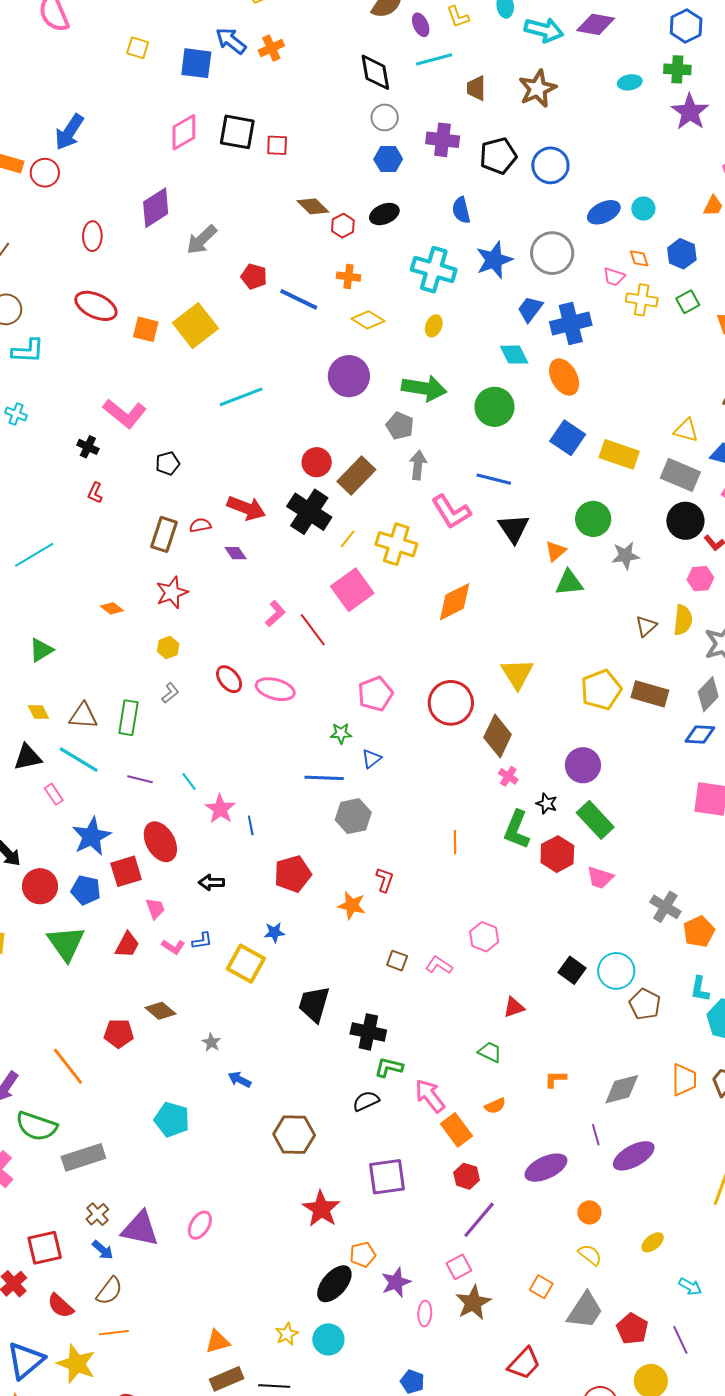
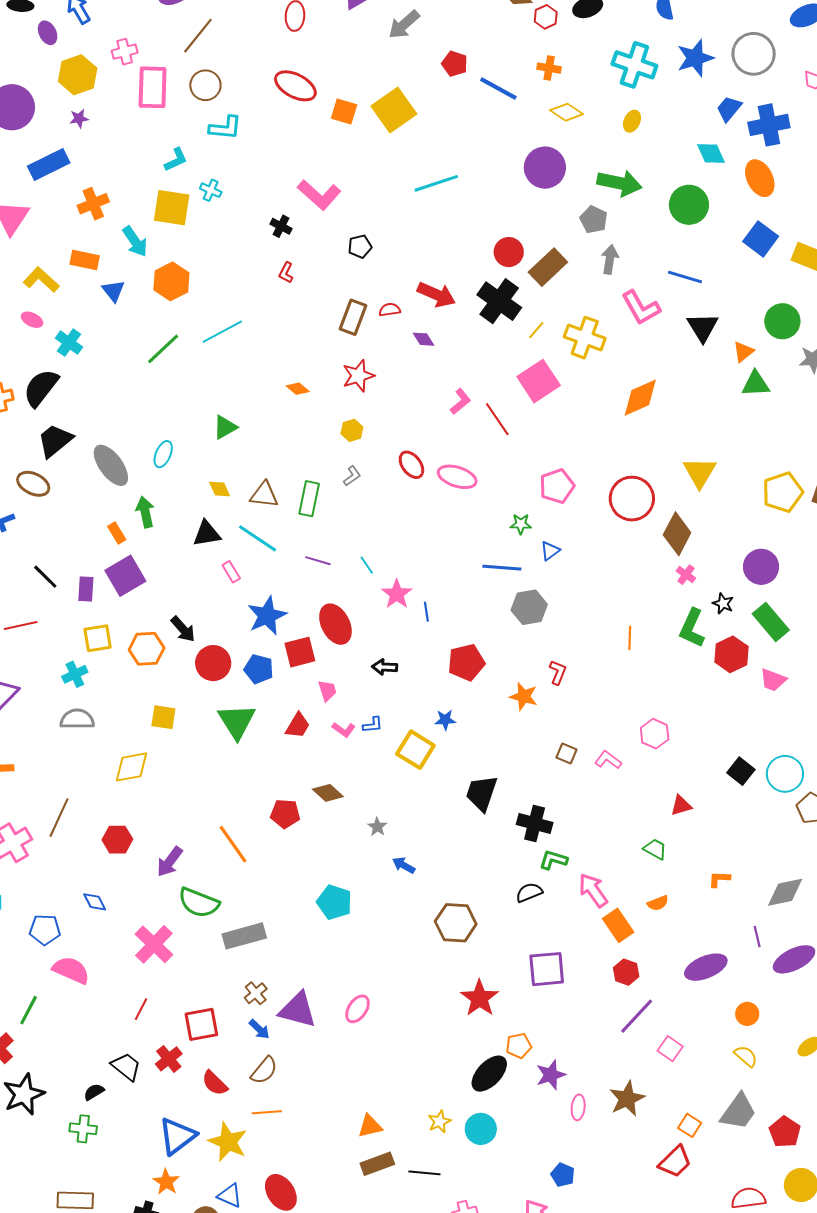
pink square: (459, 1267) -> (670, 1049), moved, turned -30
orange square: (541, 1287) -> (690, 1125), moved

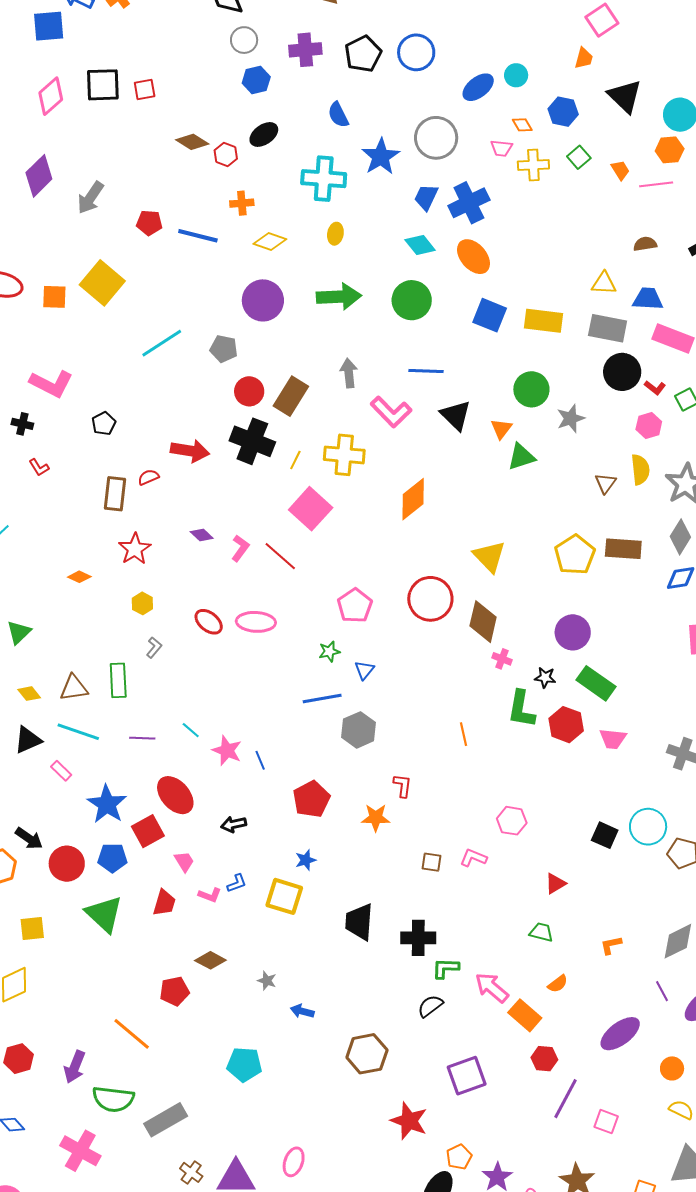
gray pentagon: (594, 220) -> (224, 349), moved
red L-shape: (286, 273) -> (39, 467), turned -45
purple diamond: (424, 339) -> (202, 535), moved

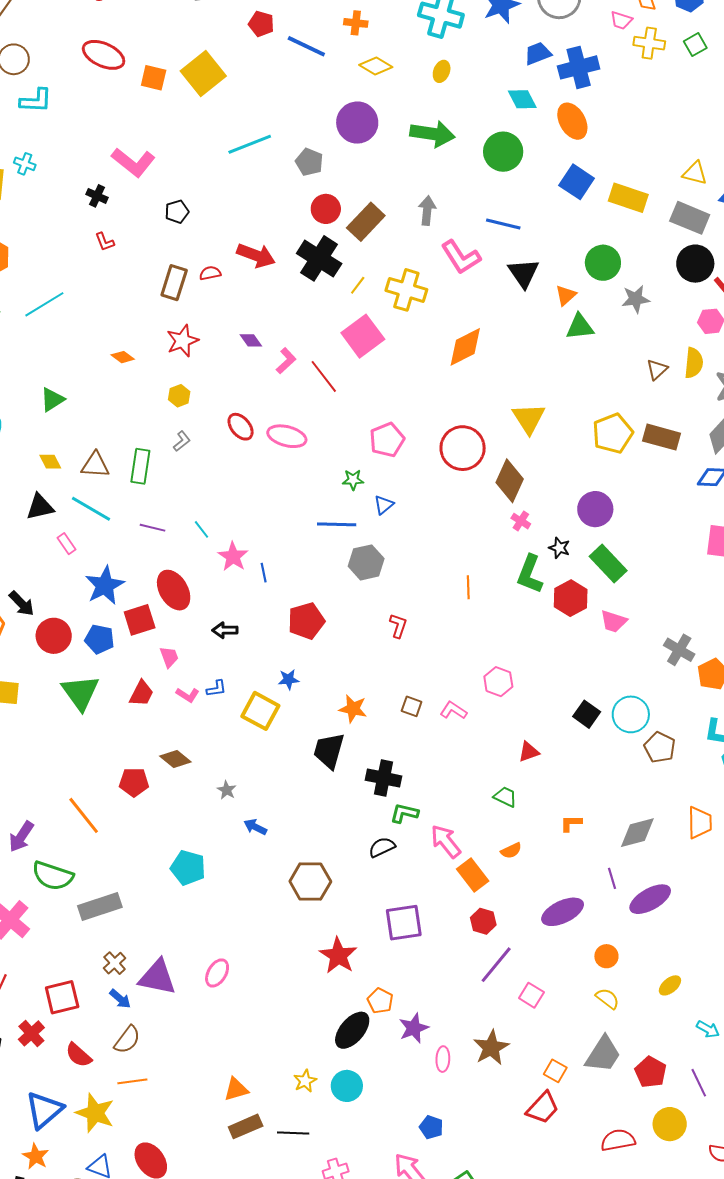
blue trapezoid: (426, 197) -> (538, 53), turned 32
orange star: (376, 818) -> (353, 709), moved
orange pentagon: (459, 1157) -> (380, 1001), turned -30

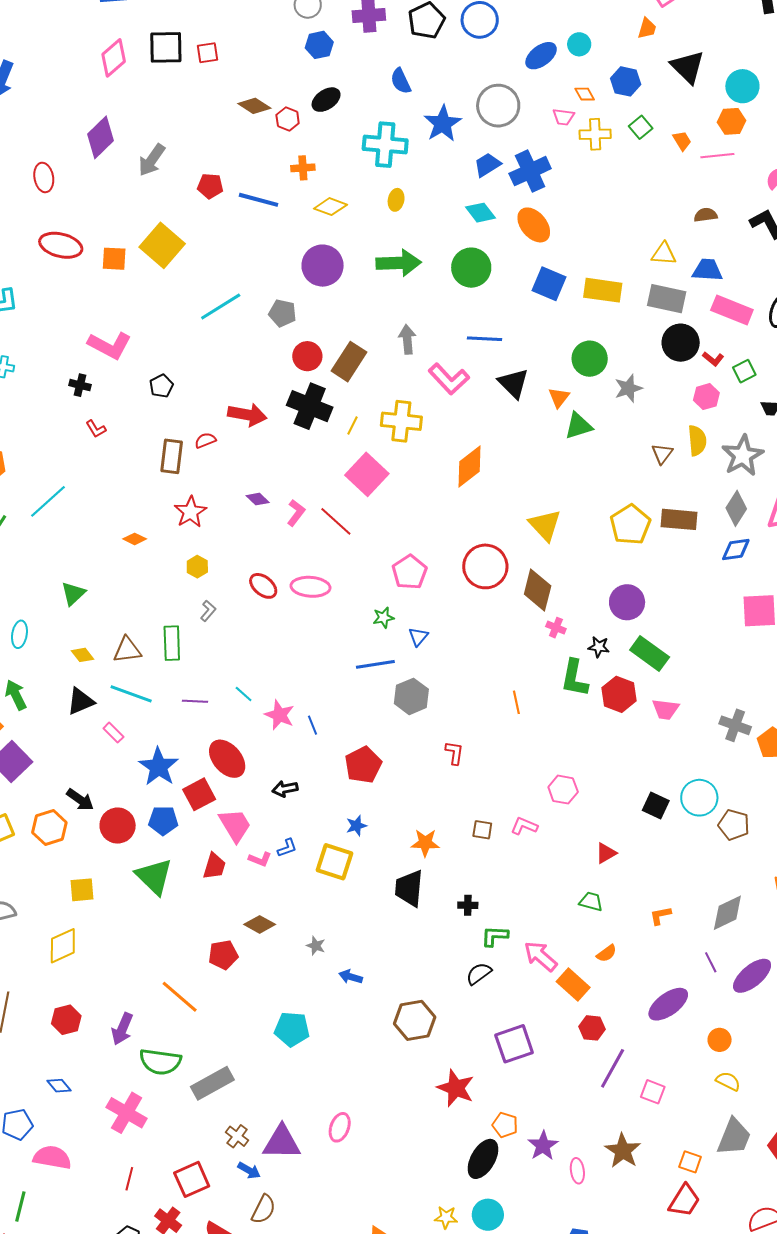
pink trapezoid: (169, 657) -> (235, 825), size x1.6
black cross: (384, 778) -> (468, 905), size x0.6
yellow star: (305, 1081) -> (446, 1217), turned -30

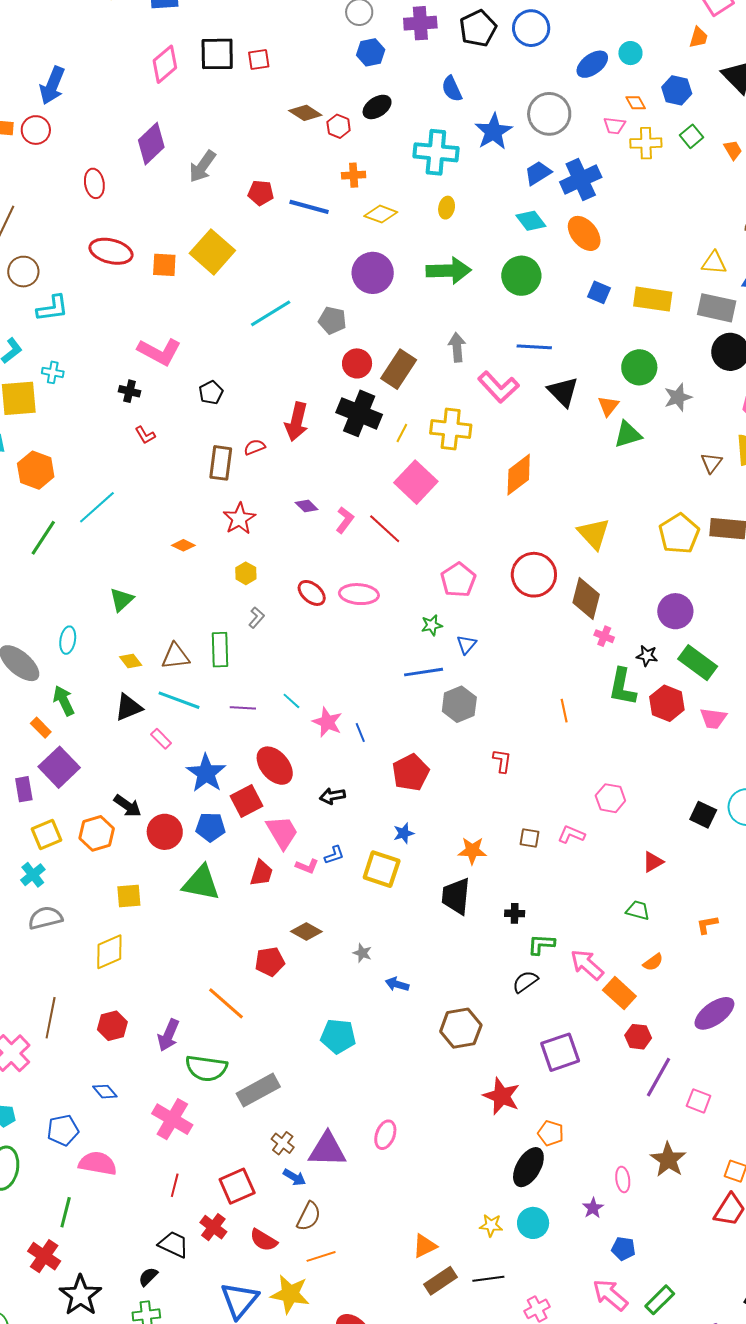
blue square: (549, 284) -> (599, 292), size x0.7
red arrow: (247, 415) -> (297, 422), turned 93
green triangle: (154, 877) -> (201, 883), turned -33
purple star: (543, 1146) -> (593, 1208), moved, size x0.7

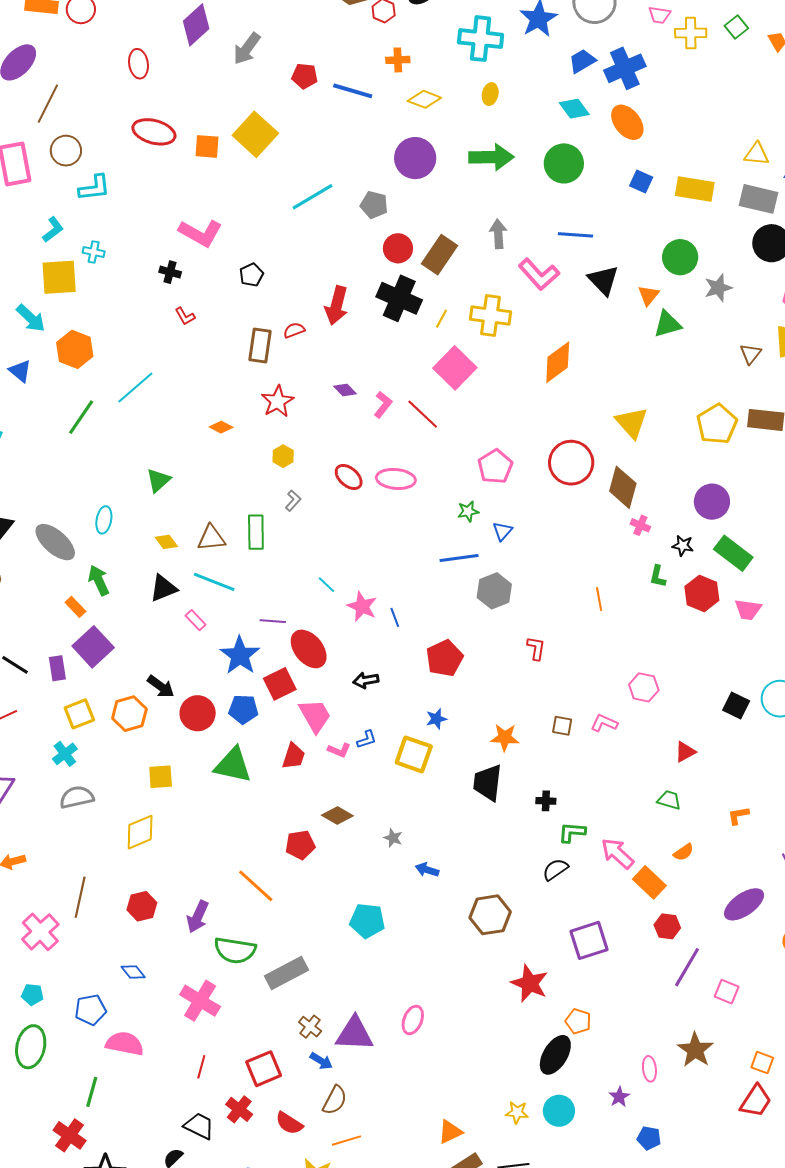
green L-shape: (622, 687) -> (658, 576), size x0.6
purple line: (243, 708) -> (273, 621), moved

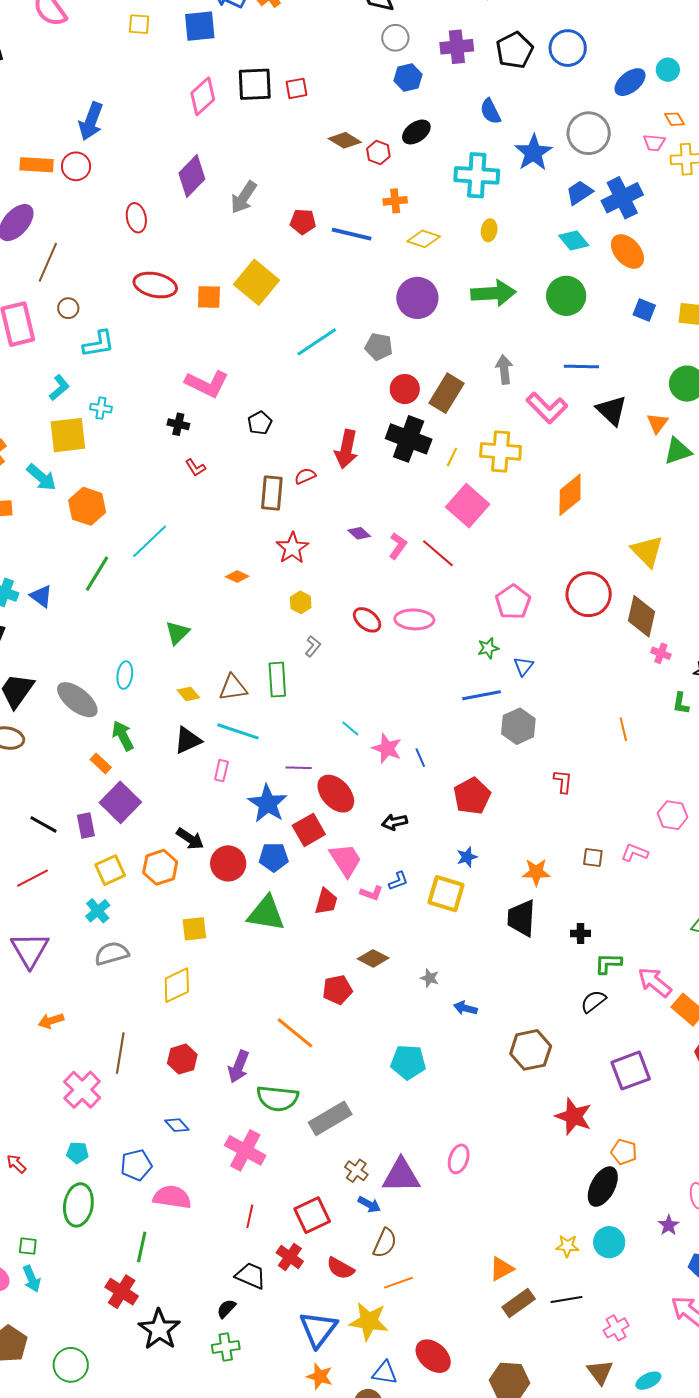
brown circle: (66, 151) -> (68, 308), size x0.7
blue triangle: (20, 371) -> (41, 596), moved
pink rectangle: (196, 620) -> (221, 771), turned 60

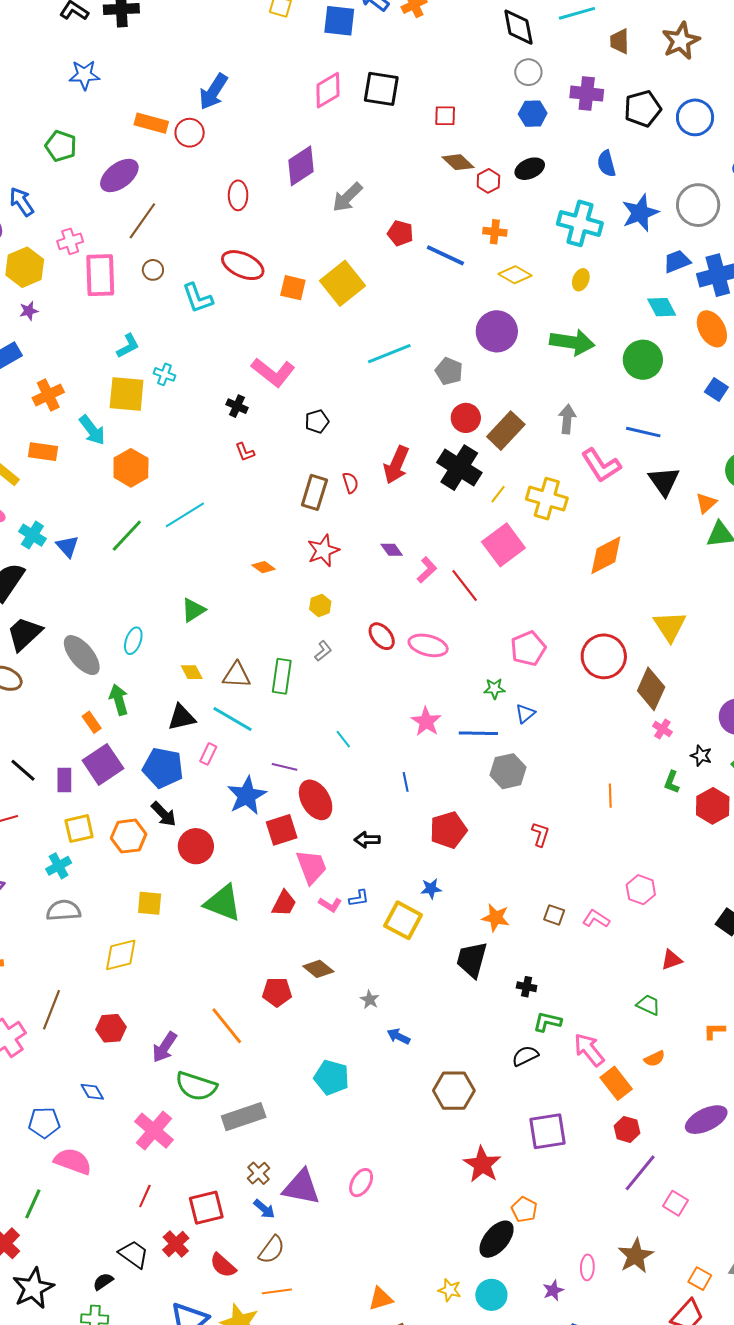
red square: (297, 88) -> (445, 116), moved
cyan L-shape: (99, 344) -> (198, 298), moved, turned 68
red semicircle: (305, 476) -> (350, 483), turned 85
pink star: (387, 748) -> (426, 722), moved
blue pentagon: (274, 857) -> (163, 768), moved, size x1.4

